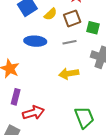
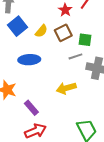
gray line: (69, 42) -> (75, 56), moved
purple rectangle: (16, 97) -> (31, 108), moved, turned -49

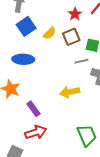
blue ellipse: (29, 60) -> (23, 59), moved

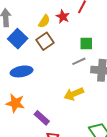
yellow semicircle: (50, 33) -> (44, 21), moved
brown square: (71, 37) -> (45, 41), moved

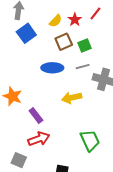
brown square: (45, 41) -> (64, 42), moved
green square: (86, 44) -> (84, 46), moved, turned -32
blue ellipse: (22, 71) -> (52, 68), moved

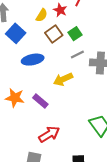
blue ellipse: (52, 68) -> (33, 60), moved
yellow arrow: (72, 98) -> (63, 79), moved
purple rectangle: (36, 115) -> (40, 101), moved

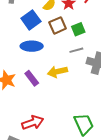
blue square: (16, 33) -> (31, 20), moved
purple rectangle: (40, 101) -> (32, 78), moved

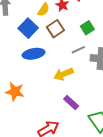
green square: (78, 29) -> (87, 28), moved
purple rectangle: (32, 78) -> (71, 103), moved

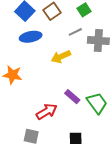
purple rectangle: (71, 103) -> (72, 97), moved

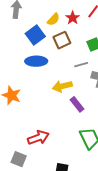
purple rectangle: (72, 97) -> (77, 104), moved

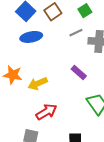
yellow arrow: (62, 86) -> (38, 84), moved

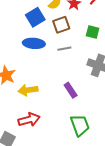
green square: (85, 11) -> (93, 32), turned 32
gray line: (76, 33) -> (64, 49), moved

